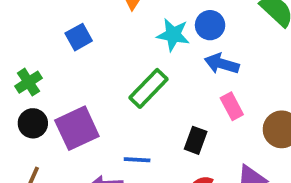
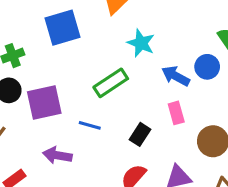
blue circle: (210, 25) -> (207, 67), moved
blue square: (79, 37) -> (63, 28), size x1.6
blue line: (137, 160) -> (90, 125), moved

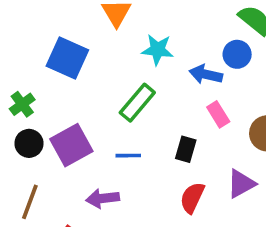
blue square: (63, 28) -> (67, 58), turned -33

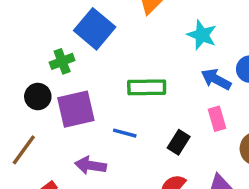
cyan star: (158, 50) -> (202, 35), moved
green rectangle: (137, 103) -> (147, 87), turned 33
green cross: (22, 104) -> (62, 61), moved

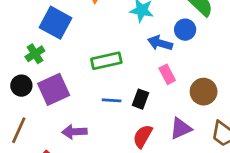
blue line: (125, 133) -> (112, 100), moved

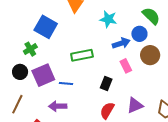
blue arrow: (160, 43) -> (121, 43), turned 144
brown circle: (204, 92) -> (150, 55), moved
blue line: (112, 100) -> (66, 83), moved

